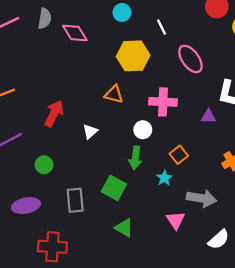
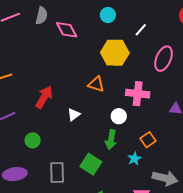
white line: (162, 27) -> (141, 30), turned 64
pink ellipse: (190, 59) -> (164, 59), turned 55

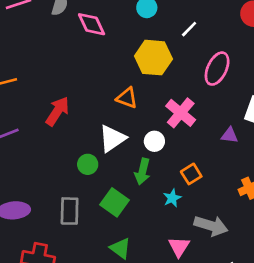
pink cross: (138, 94) -> (181, 113), turned 30
white triangle: (74, 115) -> (112, 138), moved, size x1.6
green circle: (33, 140) -> (88, 164), moved

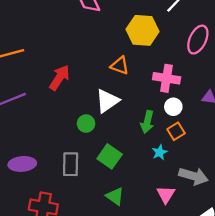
pink cross: (181, 113) -> (167, 78), turned -30
white circle: (154, 141) -> (173, 107), moved
green arrow: (142, 172) -> (147, 122), moved

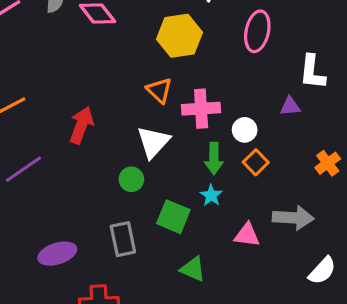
orange triangle: (120, 66) -> (159, 90), turned 36
pink cross: (167, 78) -> (201, 109), moved
cyan star: (160, 152) -> (211, 195), moved
pink triangle: (166, 195) -> (247, 235), moved, turned -42

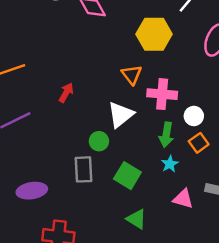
red arrow: (81, 125) -> (66, 93), size x0.7
cyan star: (211, 195) -> (170, 164), moved
gray rectangle: (123, 239) -> (84, 169), moved

